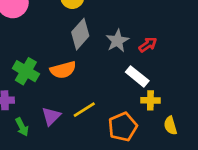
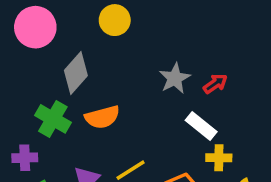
gray diamond: (80, 34) -> (76, 73), moved

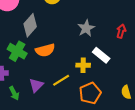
red arrow: (215, 84) -> (121, 31), moved, turned -40
yellow cross: (219, 158) -> (83, 65), moved

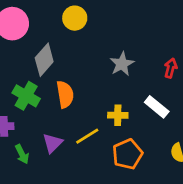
orange semicircle: (45, 50) -> (65, 94), turned -84
white rectangle: (101, 55) -> (157, 107), moved

